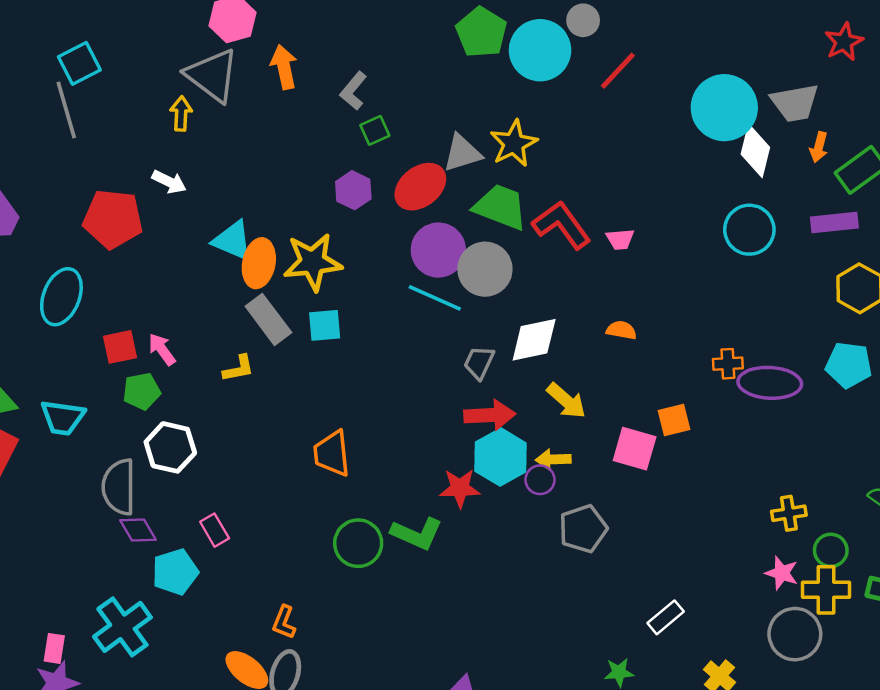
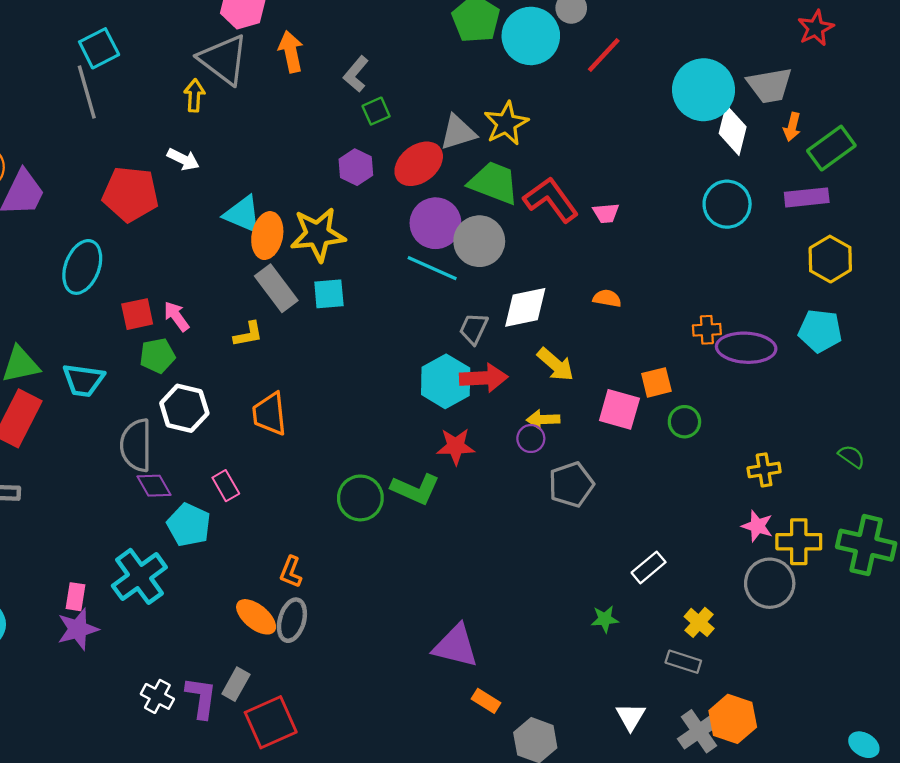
orange trapezoid: (332, 453) -> (270, 414), moved
cyan hexagon: (501, 457) -> (446, 381), moved
green circle: (831, 550) -> (684, 422), moved
cyan pentagon: (175, 572) -> (189, 525), turned -30

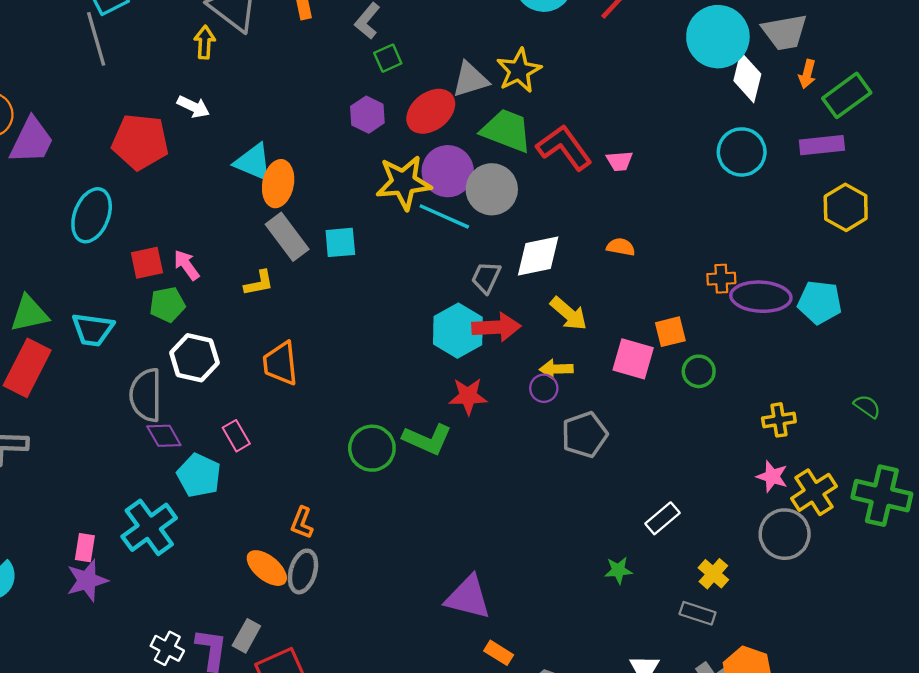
yellow star: (318, 234) -> (404, 182), moved
cyan pentagon: (820, 331) -> (820, 302), moved
yellow cross: (799, 542) -> (814, 492), turned -33

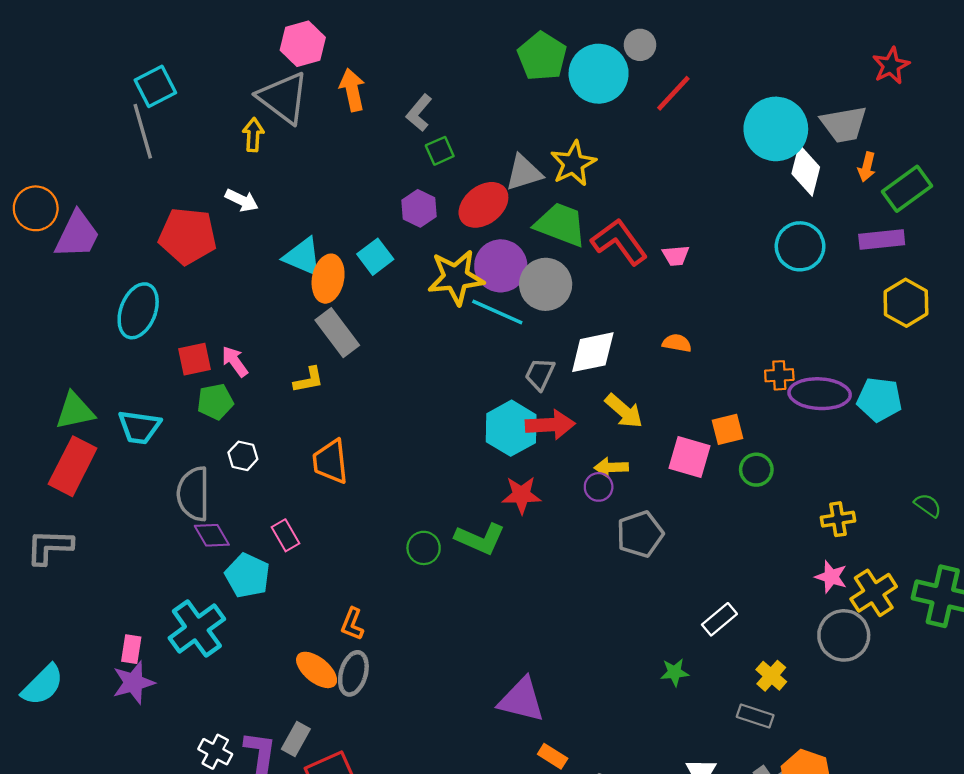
cyan square: (340, 242) -> (375, 257), moved, turned -32
white hexagon: (194, 358) -> (243, 456), size x0.6
green circle: (372, 448) -> (424, 548), size x0.7

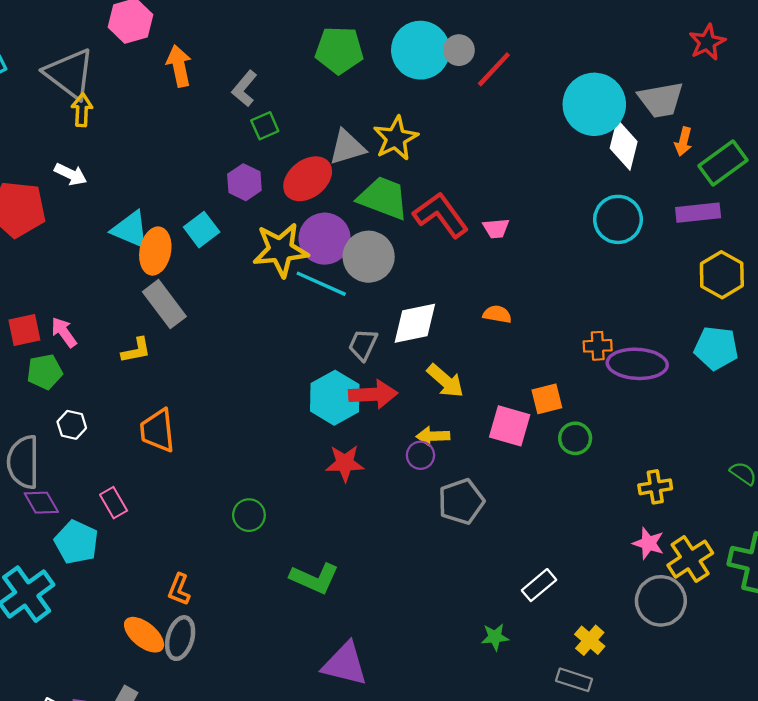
gray circle: (640, 45) -> (459, 50), moved
green pentagon: (542, 56) -> (339, 50), moved, turned -30
gray triangle: (283, 98) -> (70, 74), moved
cyan pentagon: (879, 399) -> (716, 348), moved
green L-shape: (480, 539) -> (314, 578), moved

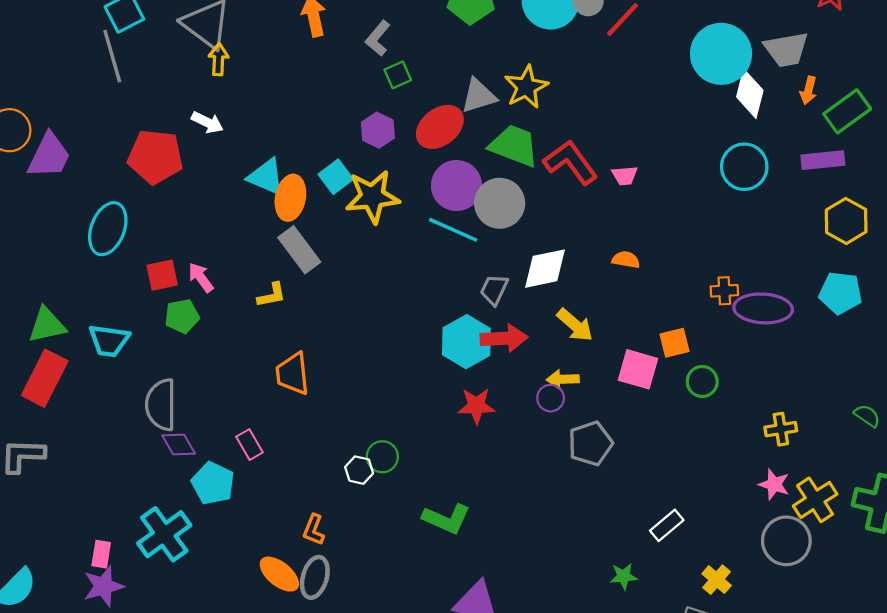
yellow star: (281, 250) -> (372, 197), moved
white hexagon: (72, 425) -> (359, 470), moved

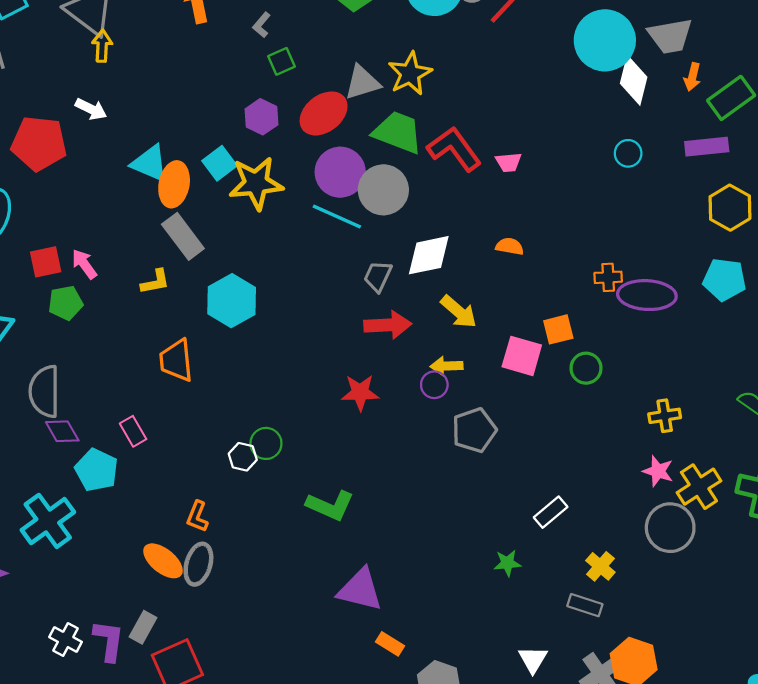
gray L-shape: (378, 38) -> (262, 25), size x0.7
cyan circle: (744, 167) -> (628, 153), size x0.6
cyan hexagon: (466, 342) -> (232, 301), moved

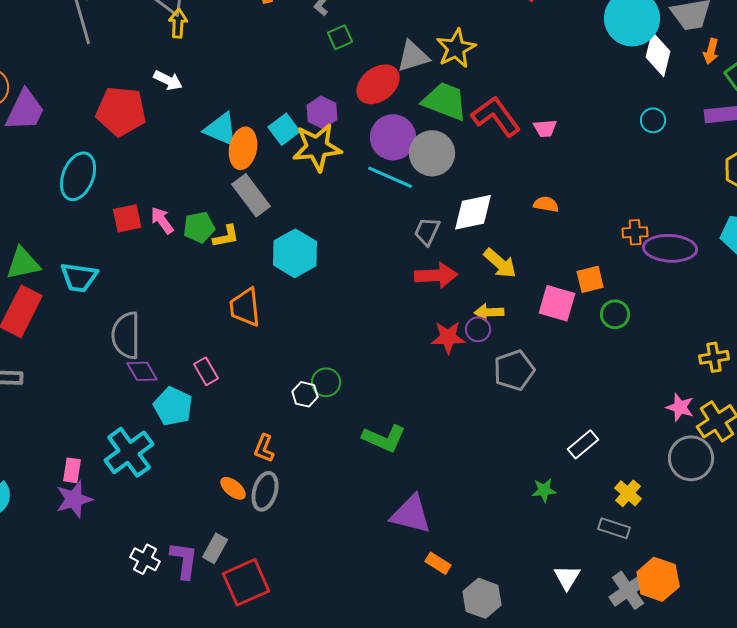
purple hexagon: (262, 117) -> (322, 112), moved
green pentagon: (66, 303) -> (199, 227), moved
red star: (360, 393) -> (448, 337), moved
yellow cross: (665, 416) -> (714, 357), moved
orange ellipse: (163, 561) -> (233, 488), size x0.7

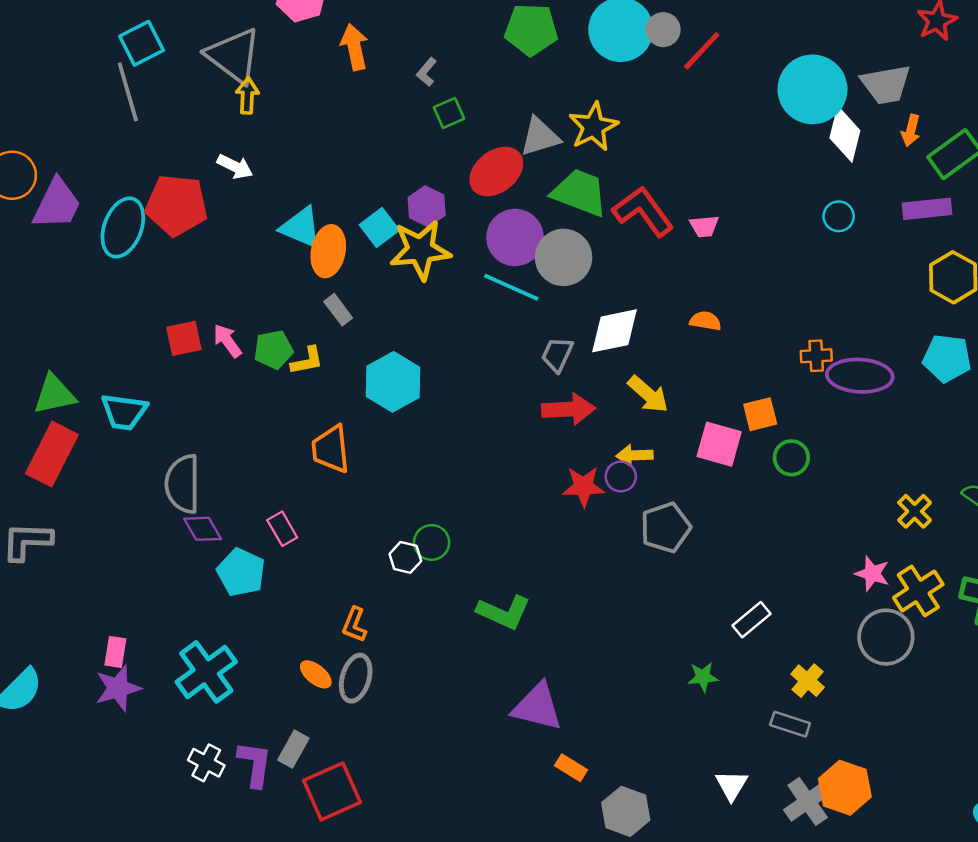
cyan ellipse: (78, 176) -> (123, 228), moved
gray rectangle: (251, 195) -> (338, 310), size x0.6
yellow cross: (714, 357) -> (915, 511), turned -36
cyan cross: (129, 452) -> (206, 672), moved

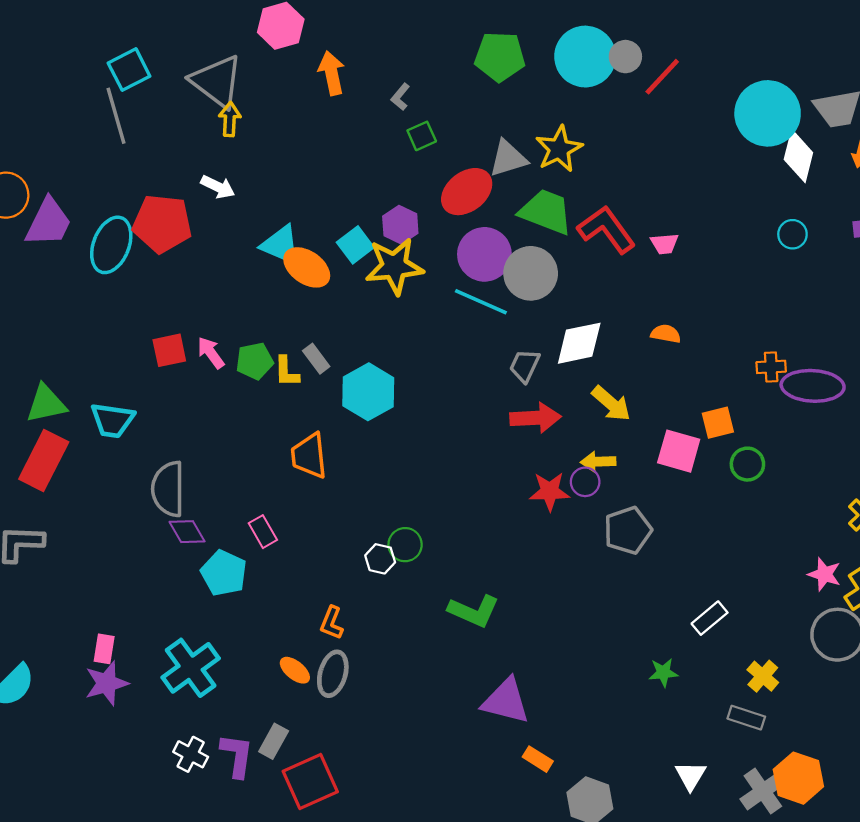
orange ellipse: (328, 251) -> (307, 267), turned -66
gray rectangle: (338, 310) -> (316, 359), moved
yellow L-shape: (307, 361) -> (287, 372), turned 100

